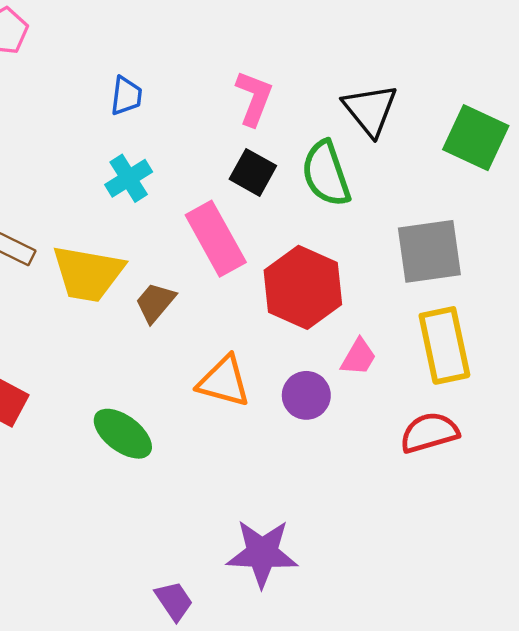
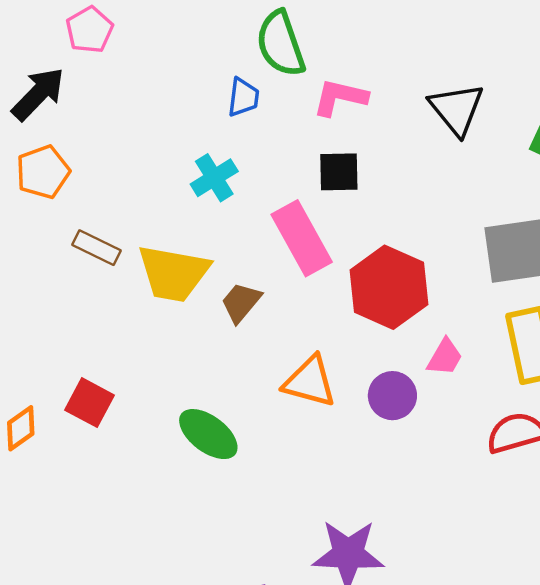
blue trapezoid: (126, 96) -> (243, 97), moved
pink L-shape: (254, 98) -> (340, 97), turned -98
black square: (253, 172) -> (339, 172), turned -30
green semicircle: (326, 174) -> (281, 44), moved

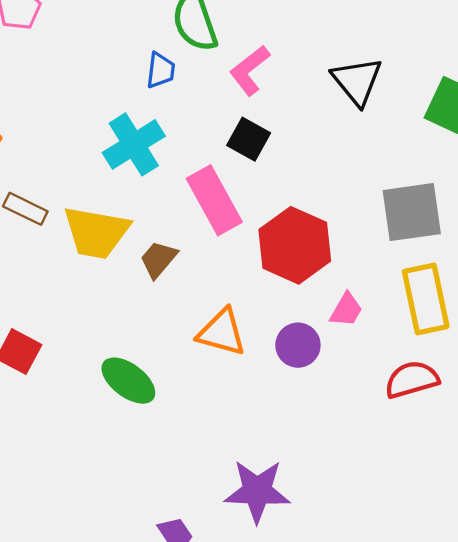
pink L-shape: (340, 97) -> (250, 70), turned -51
black square: (339, 172) -> (249, 139), turned 30
cyan cross: (214, 178) -> (134, 144), size x1.4

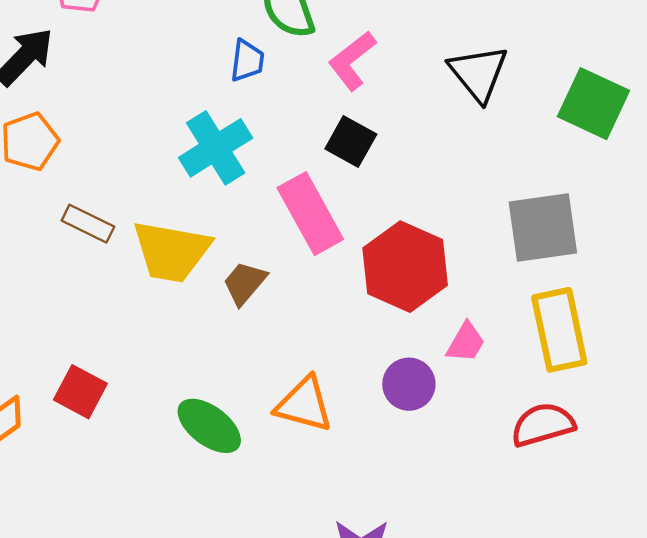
orange triangle: (222, 332) -> (304, 404), moved

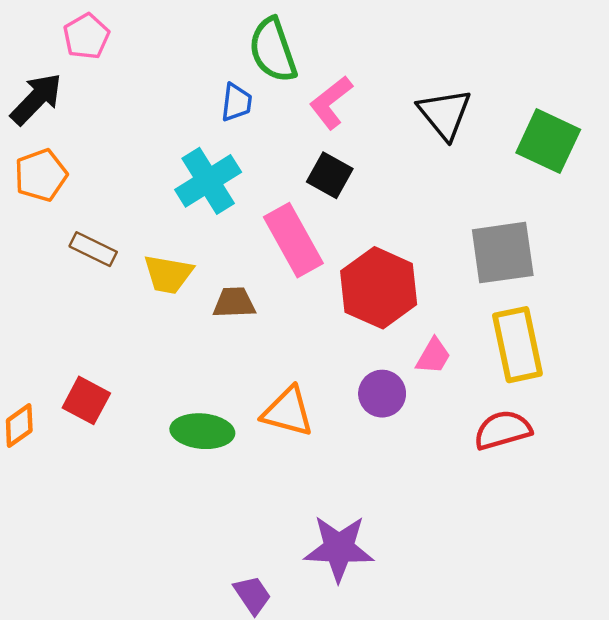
yellow trapezoid: (171, 251) -> (168, 274), size x0.7
brown trapezoid: (245, 283) -> (234, 303), turned 48
green ellipse: (209, 426) -> (202, 431), turned -32

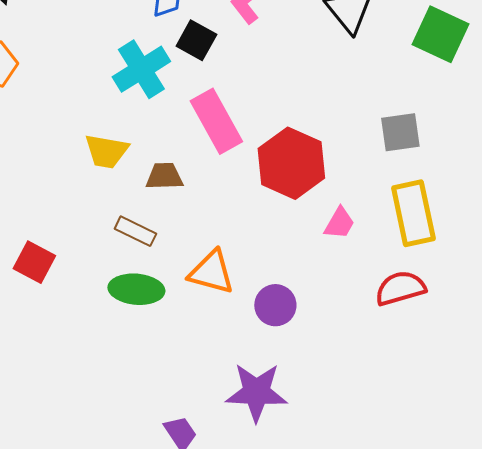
black square: (330, 175) -> (196, 40), moved
brown rectangle: (93, 249) -> (135, 231), moved
gray square: (503, 253) -> (400, 132), size x0.7
purple circle: (382, 394) -> (275, 305), moved

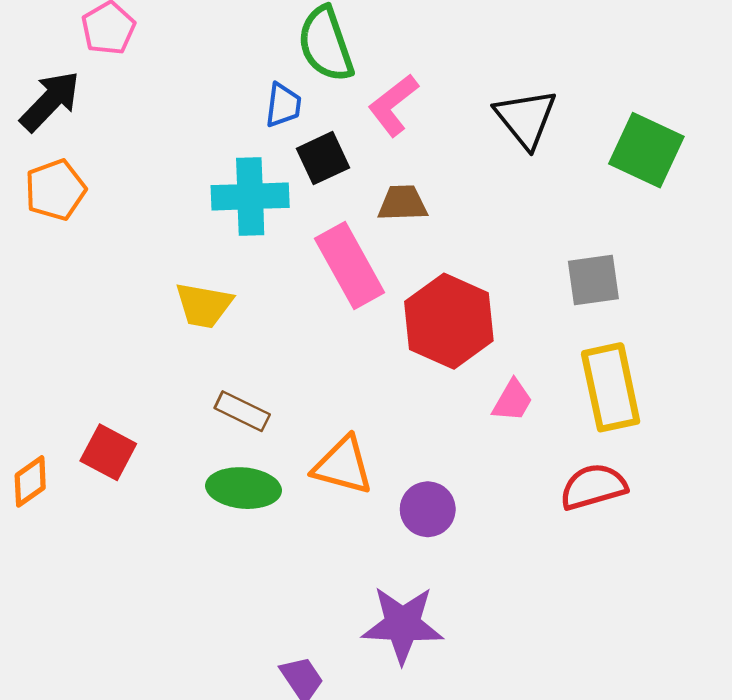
black square: (196, 40) -> (323, 158), turned 36
cyan cross: (141, 69) -> (250, 197), turned 30
brown trapezoid: (164, 176) -> (403, 203), moved

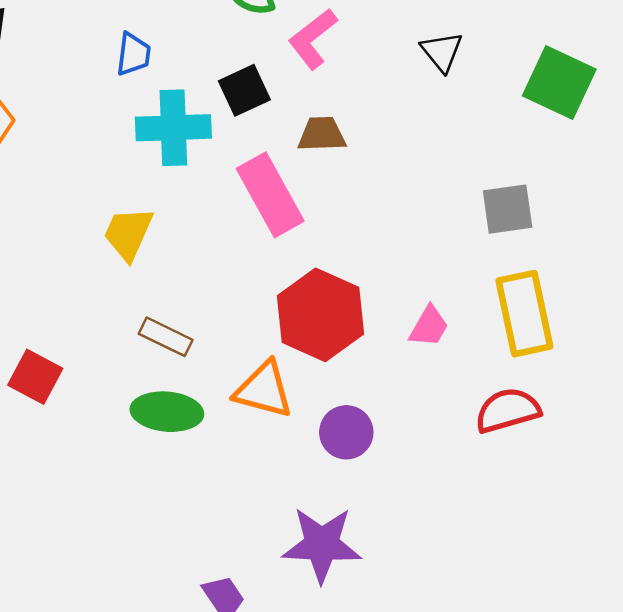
blue trapezoid: (283, 105) -> (133, 54), moved
black triangle: (526, 118) -> (442, 52), size x0.7
yellow trapezoid: (204, 305) -> (128, 234), turned 104
red hexagon: (449, 321) -> (320, 315), moved

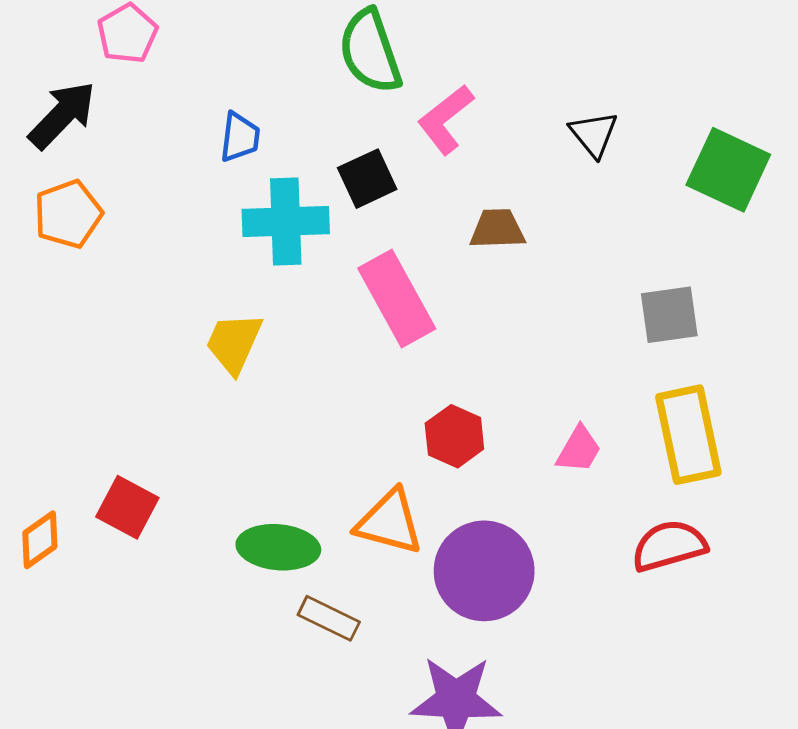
brown trapezoid: (322, 134) -> (497, 229), moved
red hexagon: (320, 315) -> (454, 436), size x0.6
brown rectangle: (166, 337) -> (329, 618), moved
purple circle: (346, 432) -> (484, 571), size x1.6

